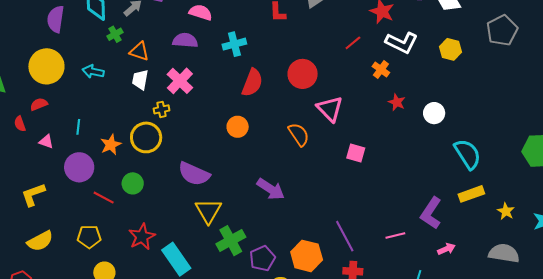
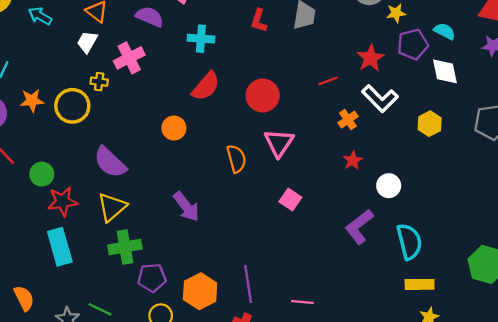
green circle: (133, 183) -> (42, 174), moved
yellow rectangle: (471, 194) -> (420, 284), moved
purple L-shape: (431, 213) -> (359, 227), moved
red star: (142, 237) -> (63, 201), moved

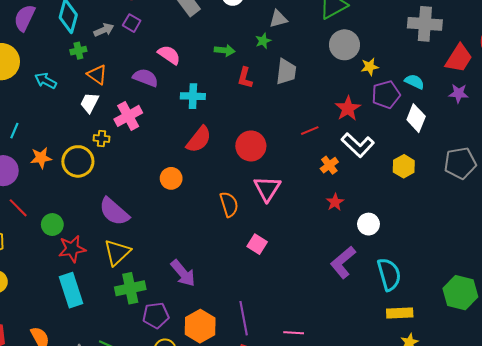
white diamond: (445, 71) -> (416, 118), turned 36
pink square: (290, 199) -> (257, 244), moved
purple arrow: (186, 207) -> (183, 273), moved

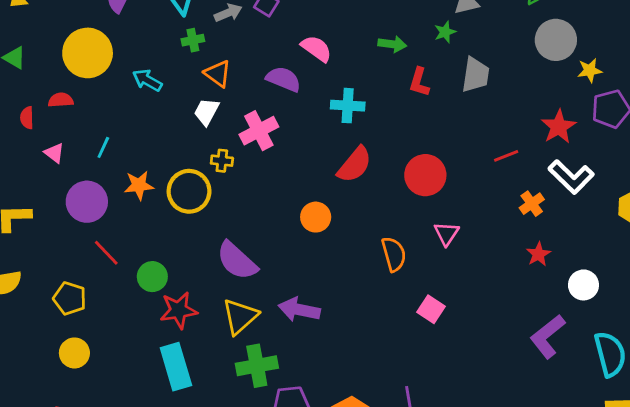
pink triangle: (267, 188) -> (446, 234), size x0.7
purple arrow: (183, 273) -> (299, 310), moved, turned 140

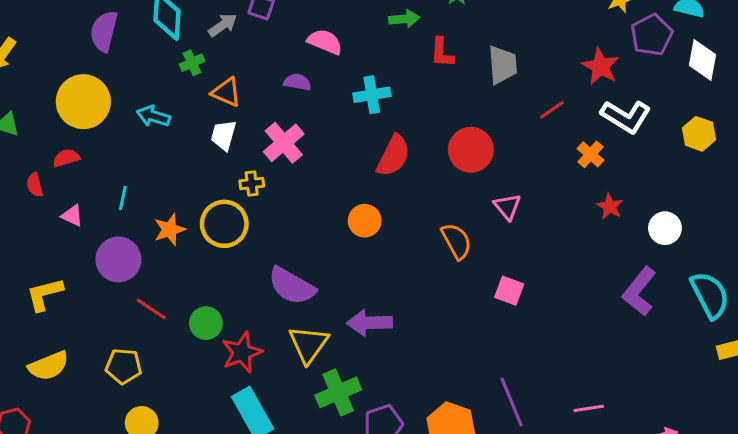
gray trapezoid: (476, 75) -> (503, 65), moved
purple semicircle: (284, 79) -> (297, 82), size x0.7

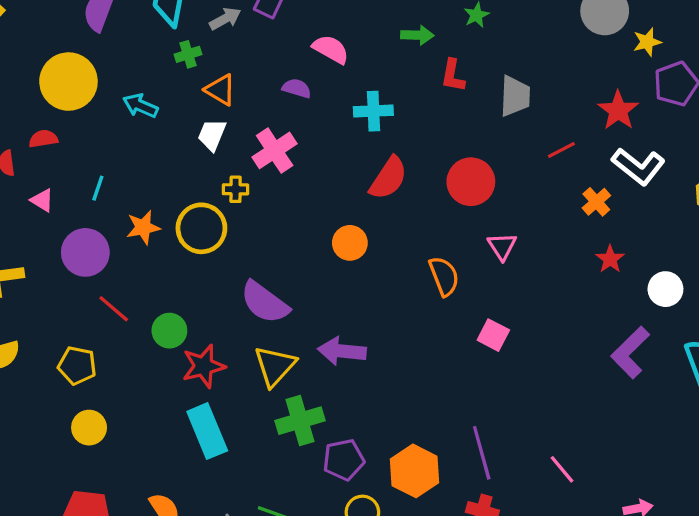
pink line: (589, 408) -> (562, 469), turned 52

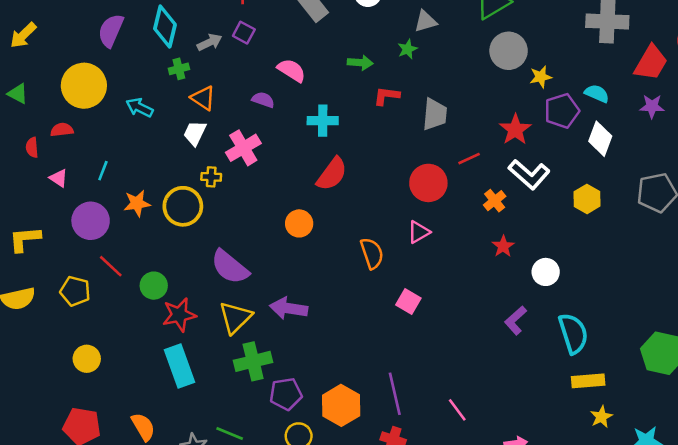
red L-shape: (453, 76) -> (387, 96), turned 84
red circle: (471, 182) -> (428, 183), moved
pink triangle: (502, 246) -> (419, 232), turned 30
purple L-shape: (630, 352) -> (516, 320), size x0.7
yellow pentagon: (77, 365) -> (75, 291), moved

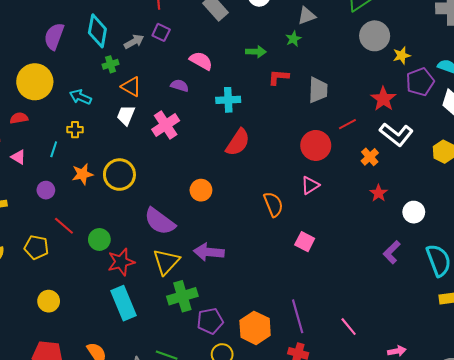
yellow cross: (211, 177) -> (75, 130), moved
purple circle: (91, 221) -> (46, 190), size x0.6
orange circle: (299, 223) -> (201, 190), moved

